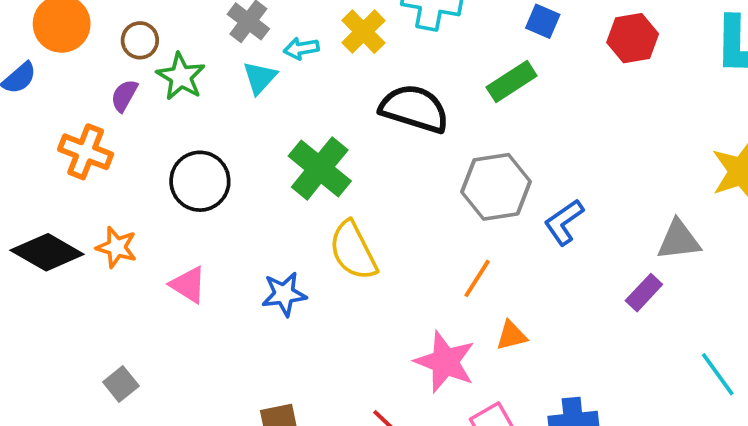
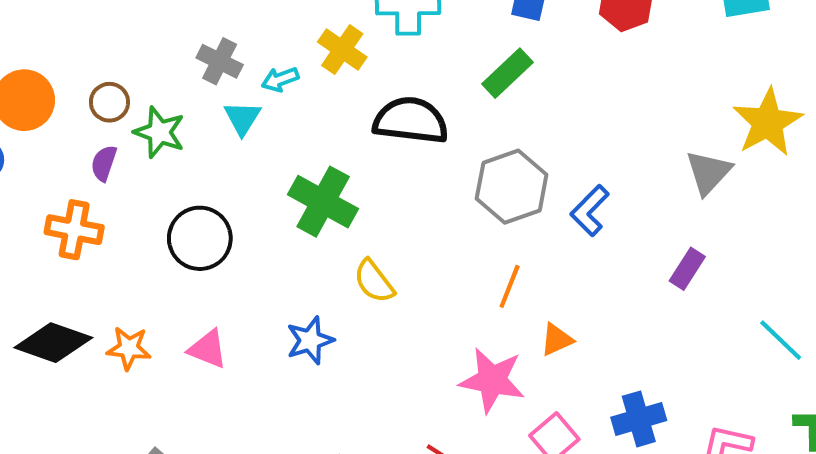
gray triangle: (679, 240) -> (709, 172), moved, turned -30
orange star: (117, 247) -> (129, 348), moved
yellow semicircle: (353, 251) -> (374, 281), size x0.7

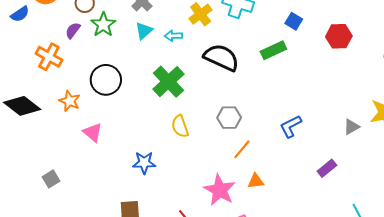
cyan arrow: (280, 79) -> (173, 36), moved
gray triangle: (709, 172) -> (351, 127), size x0.7
gray hexagon: (512, 187) -> (229, 118), moved, size x0.7
blue star: (310, 340) -> (144, 163), moved
orange star: (129, 348) -> (70, 101), moved

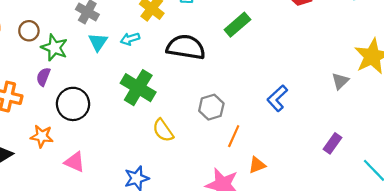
purple semicircle: (73, 30) -> (43, 77), moved
purple rectangle: (327, 168) -> (333, 143), moved

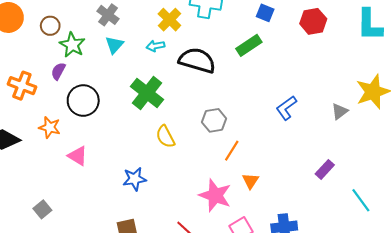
cyan arrow: (130, 39) -> (155, 46), moved
blue L-shape: (277, 98) -> (286, 108), moved
orange triangle: (257, 165) -> (250, 181), turned -42

